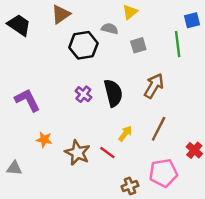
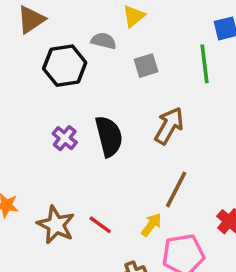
yellow arrow: (125, 134) -> (151, 225), moved

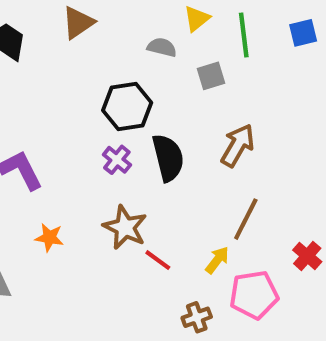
green line: (204, 64) -> (244, 35), moved
black hexagon: (65, 66) -> (127, 107), moved
brown star: (56, 225) -> (125, 227), moved

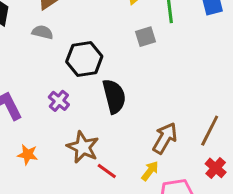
gray semicircle: (162, 47) -> (43, 32), moved
brown arrow: (238, 145) -> (165, 138), moved
purple cross: (117, 160) -> (59, 101), moved
brown line: (246, 219) -> (210, 131), moved

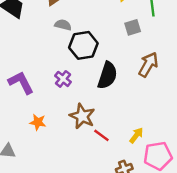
gray semicircle: (43, 32) -> (63, 25), moved
black semicircle: (114, 96) -> (107, 75), turned 32
brown arrow: (165, 138) -> (148, 65), moved

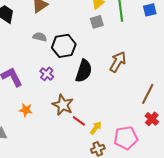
gray semicircle: (63, 25) -> (40, 37), moved
gray square: (133, 27) -> (97, 22), moved
yellow arrow: (136, 135) -> (96, 128), moved

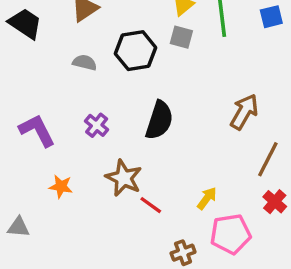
gray square: (97, 22) -> (181, 37), turned 32
black hexagon: (64, 46) -> (136, 51), moved
brown arrow: (118, 62) -> (244, 112), moved
yellow arrow: (96, 128) -> (207, 198), moved

